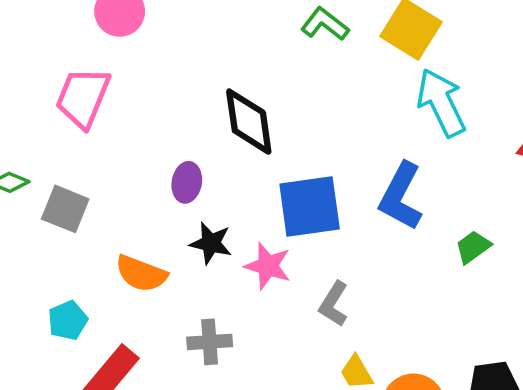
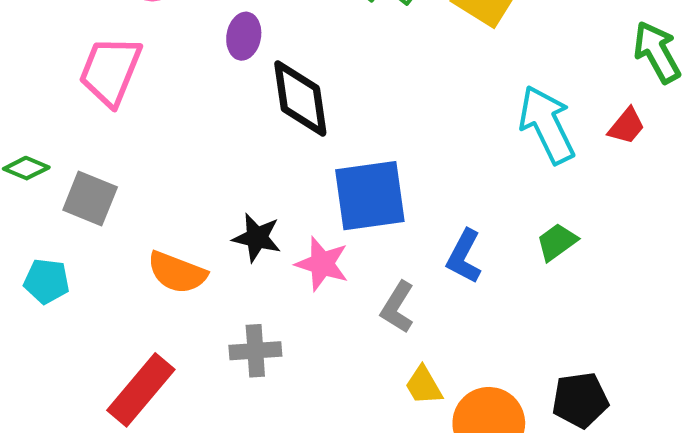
cyan arrow: (441, 103) -> (547, 125), moved
purple ellipse: (187, 182) -> (244, 36), moved
blue L-shape: (401, 196) -> (464, 256), moved, size x0.7
cyan pentagon: (68, 320) -> (47, 281), moved, turned 30

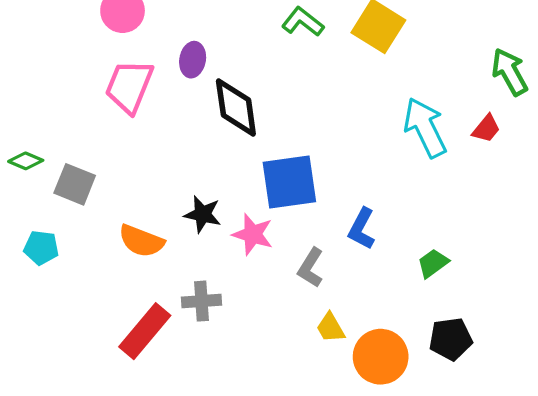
pink trapezoid: (110, 71) -> (129, 86), moved
green trapezoid: (557, 242) -> (433, 263), moved
red rectangle: (141, 390) -> (145, 331), moved

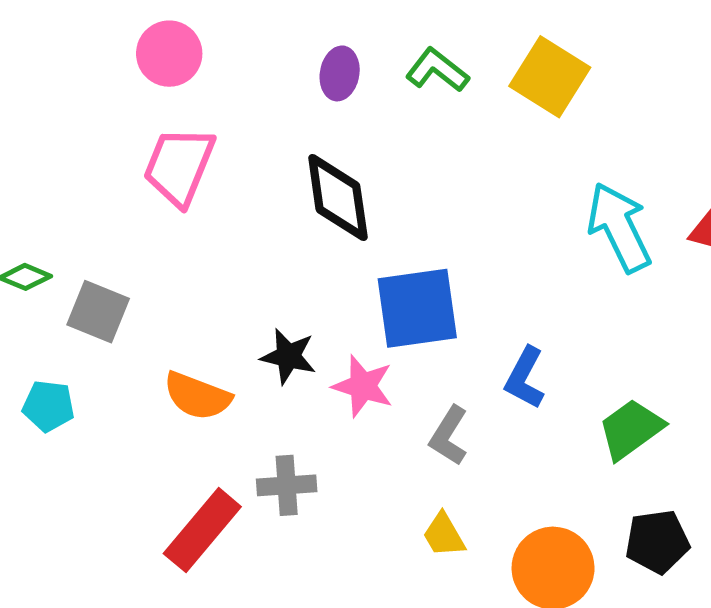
purple ellipse: (193, 60) -> (340, 73), moved
green trapezoid: (433, 263) -> (631, 429), size x1.4
yellow trapezoid: (331, 328) -> (444, 535), moved

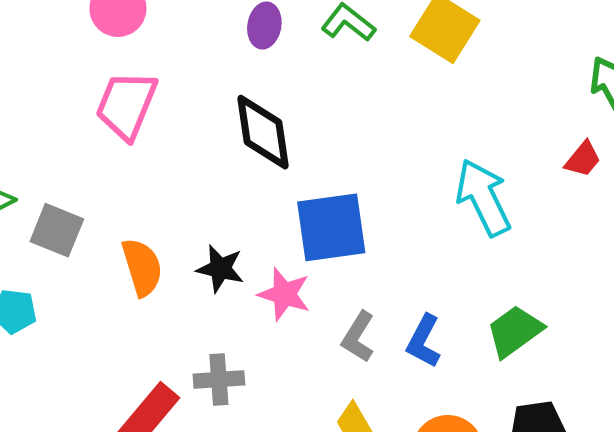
cyan arrow: (619, 227) -> (483, 198), moved
blue L-shape: (525, 378) -> (424, 341), moved
orange semicircle: (197, 396) -> (142, 267), moved, turned -128

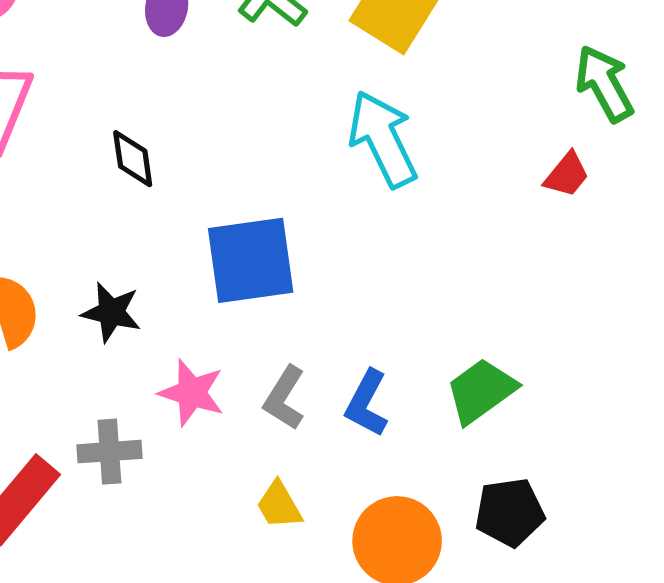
black diamond: (263, 132) -> (133, 159), moved, size x0.6
cyan arrow: (483, 198) -> (383, 139), moved
pink star: (284, 294) -> (192, 393), moved

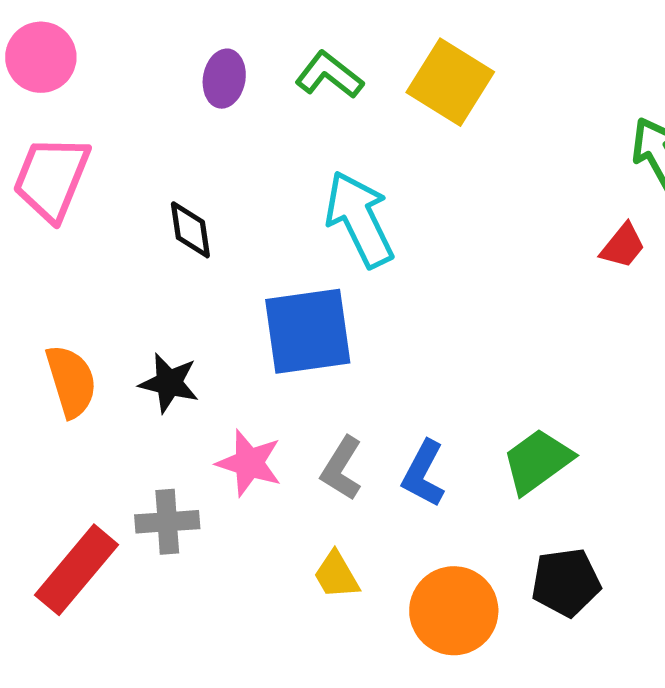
cyan arrow: (383, 139) -> (359, 219), moved

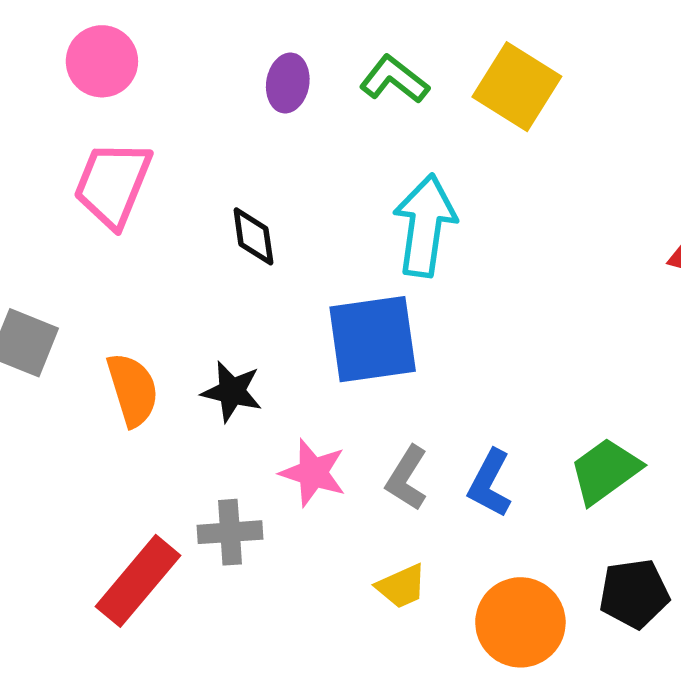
cyan arrow: (359, 219) -> (425, 226), turned 34
yellow trapezoid: (336, 575) -> (401, 586), turned -84

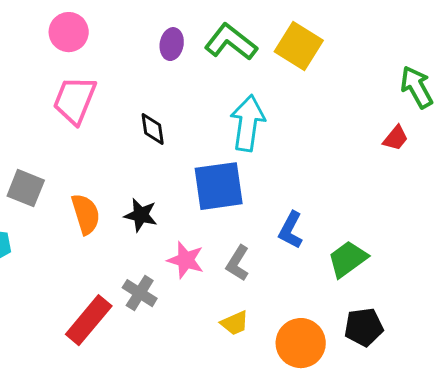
green L-shape: (394, 79) -> (231, 42), size x1.4
blue L-shape: (490, 483) -> (291, 230), moved
gray cross: (230, 532) -> (140, 293), turned 36

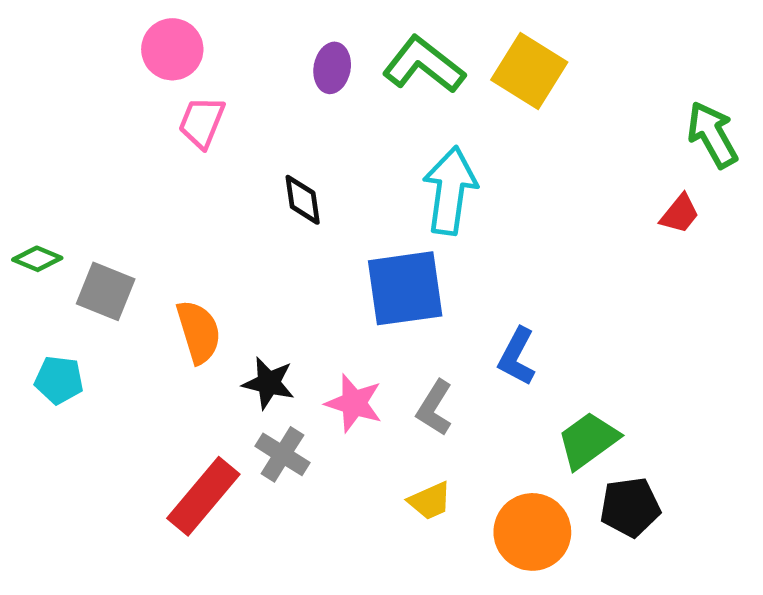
pink trapezoid: (75, 100) -> (202, 122), moved, size x0.7
black star: (141, 215) -> (268, 383), moved
green trapezoid: (348, 259) -> (588, 440), moved

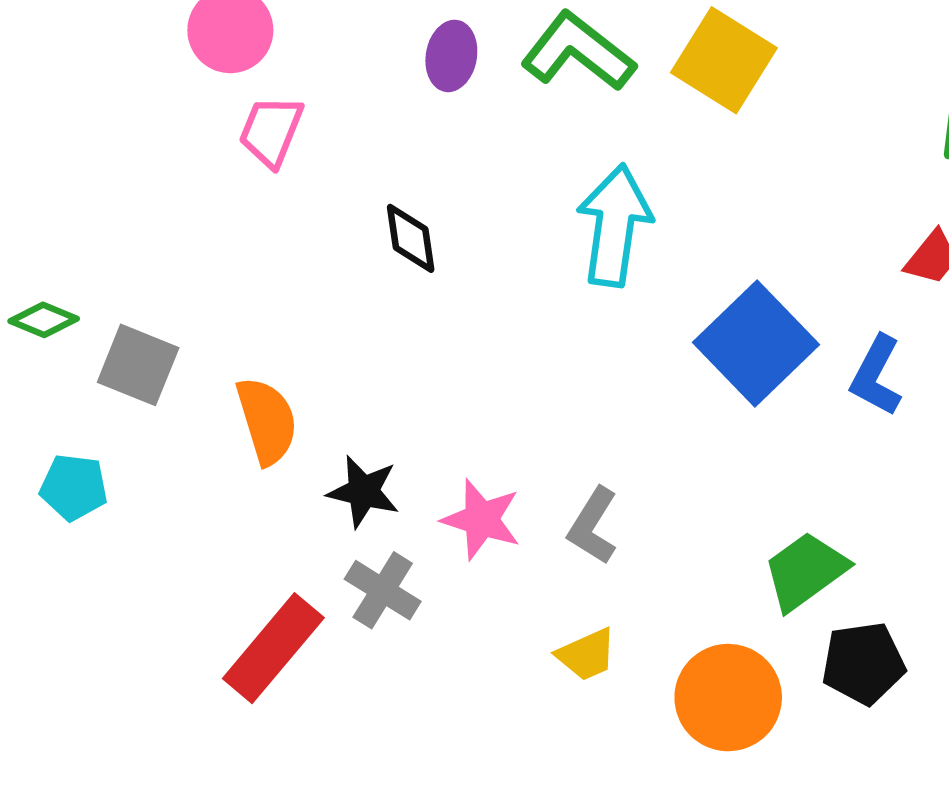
blue square: (405, 288) -> (756, 343), moved, turned -36
blue L-shape: (517, 357) -> (876, 376), moved

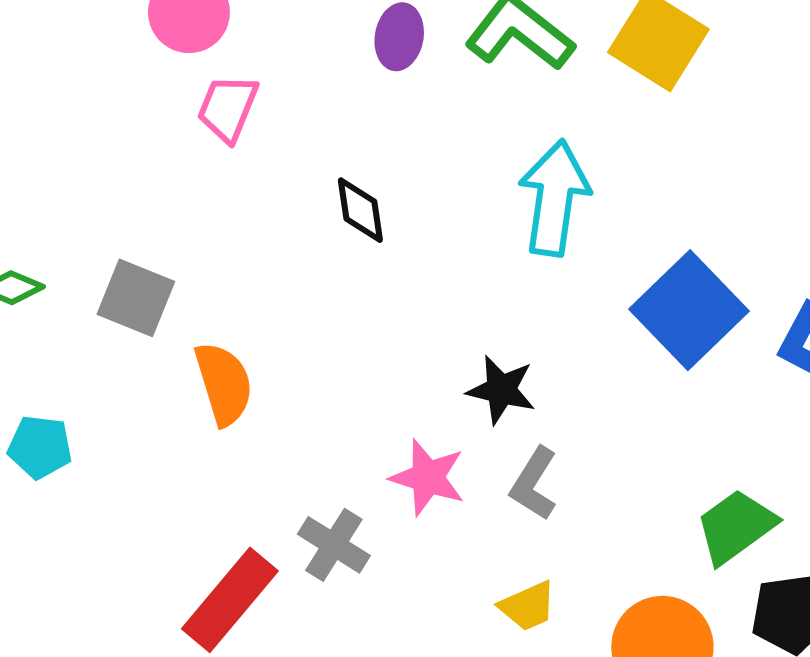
gray square: (138, 365) -> (136, 298), moved
black star: (363, 492) -> (501, 390), moved

